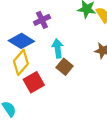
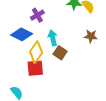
yellow diamond: (21, 62) -> (36, 52), moved
red square: (34, 82) -> (35, 68), turned 30

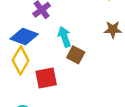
yellow diamond: (36, 52) -> (21, 60), moved

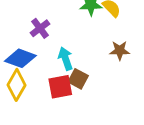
red square: (46, 78) -> (60, 87), moved

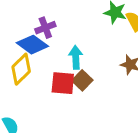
purple cross: (40, 28) -> (45, 28), moved

